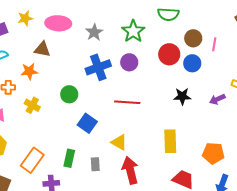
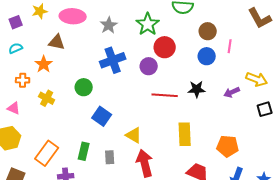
pink line: (214, 44) -> (230, 46), moved
red circle: (169, 54) -> (165, 47), moved
purple circle: (129, 62) -> (149, 66), moved
orange star: (29, 71) -> (44, 64), turned -30
red line: (127, 102) -> (165, 95), moved

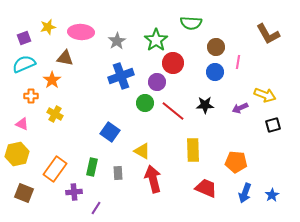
cyan semicircle: (16, 48) -> (24, 64), size x1.6
green circle: (84, 87) -> (145, 103), moved
red line: (165, 95) -> (173, 111), turned 35

